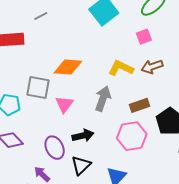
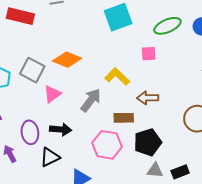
brown arrow: (152, 67) -> (148, 98), moved

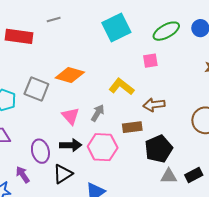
pink triangle: (52, 94) -> (71, 116), moved, turned -30
gray arrow: (91, 100) -> (98, 113), size x0.7
pink hexagon: (107, 145) -> (103, 147), moved

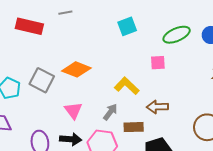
cyan square: (116, 27) -> (127, 26), size x0.7
gray arrow: (98, 113) -> (110, 112), moved

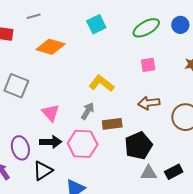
pink square: (158, 63) -> (148, 65), moved
orange diamond: (76, 69) -> (51, 47), moved
brown arrow: (157, 107) -> (149, 103), moved

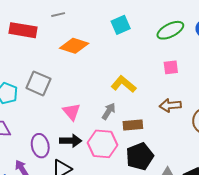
black pentagon: (139, 146) -> (140, 156), moved

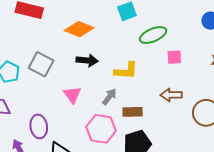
green ellipse: (170, 30) -> (153, 35), moved
yellow L-shape: (124, 84) -> (126, 71), turned 140
black arrow: (71, 141) -> (87, 60), moved

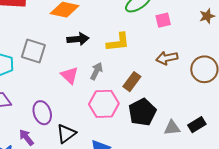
gray arrow: (109, 97) -> (96, 71), moved
brown rectangle: (133, 112) -> (132, 82), turned -42

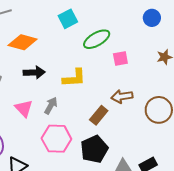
brown rectangle: (132, 82) -> (99, 115), moved

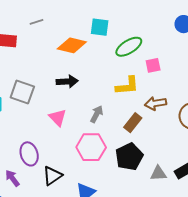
cyan square: (68, 19) -> (100, 27), turned 36
orange diamond: (23, 42) -> (72, 45), moved
yellow L-shape: (74, 78) -> (127, 86), moved
gray arrow: (51, 106) -> (97, 114), moved

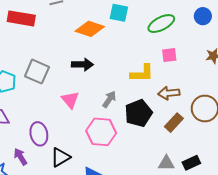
green ellipse: (129, 47) -> (161, 24), moved
brown rectangle: (133, 123) -> (174, 123), moved
black pentagon: (129, 157) -> (138, 113), moved

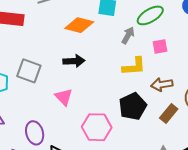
gray arrow: (109, 99) -> (128, 35), moved

